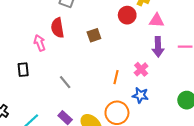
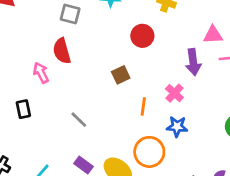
red circle: (127, 15) -> (142, 36), moved
pink triangle: (157, 21) -> (213, 35), moved
brown square: (94, 35) -> (121, 75), moved

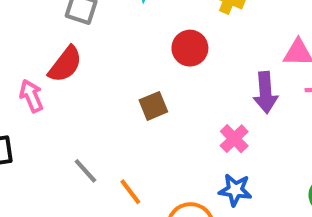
red semicircle: (62, 51) -> (65, 64), turned -130
orange line: (143, 106) -> (130, 192), moved, turned -48

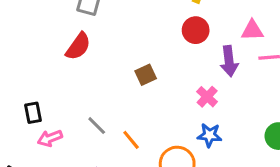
red circle: (190, 48) -> (196, 30), moved
pink arrow: (31, 96) -> (50, 138), moved, turned -85

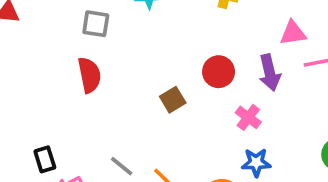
red circle: (196, 30) -> (219, 72), moved
red semicircle: (78, 46) -> (89, 75), turned -40

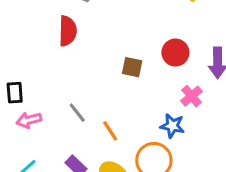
brown square: (173, 100) -> (132, 67), turned 30
blue star: (256, 162) -> (172, 126), moved

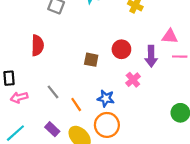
red semicircle: (68, 31) -> (37, 45), moved
blue star: (172, 126) -> (106, 98), moved

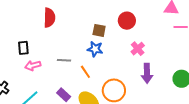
purple arrow: (151, 56) -> (147, 73), moved
gray line: (53, 92) -> (64, 60), turned -48
blue star: (106, 98) -> (95, 49), moved

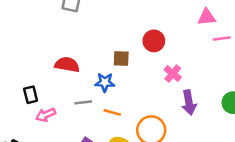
red semicircle: (49, 18) -> (67, 65), moved, turned -72
blue star: (95, 49) -> (105, 82), moved
orange line: (85, 72) -> (112, 112), turned -32

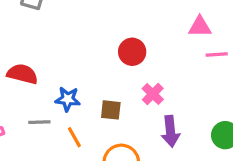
brown square: (121, 58) -> (111, 110), moved
orange line: (112, 112) -> (74, 137), turned 42

